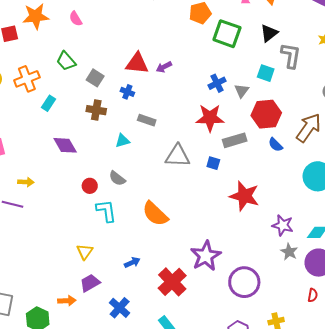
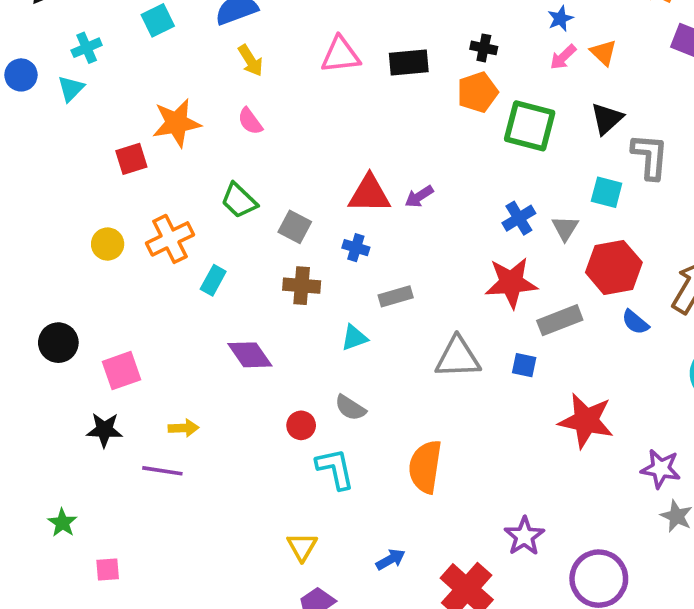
gray rectangle: (147, 120) -> (396, 296), turned -30
orange semicircle: (155, 214) -> (425, 467), turned 60
purple star: (206, 256) -> (524, 536), size x0.7

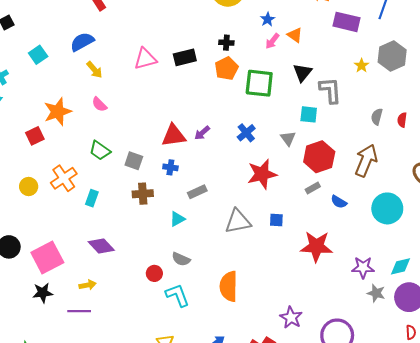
blue cross: (519, 218) -> (246, 133), moved
gray rectangle: (560, 320) -> (313, 188), moved, size x0.6
blue semicircle: (635, 322) -> (339, 202), moved
purple diamond: (250, 355) -> (101, 246), moved
pink square: (121, 371) -> (47, 257), size x1.4

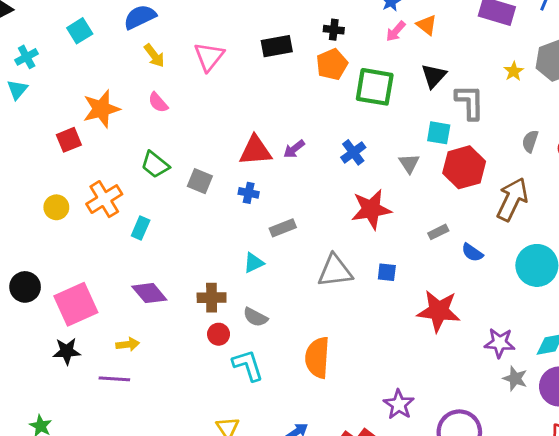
pink triangle: (145, 59) -> (209, 57), moved, turned -40
red hexagon: (319, 157) -> (464, 167), moved
brown cross: (143, 194) -> (212, 298), moved

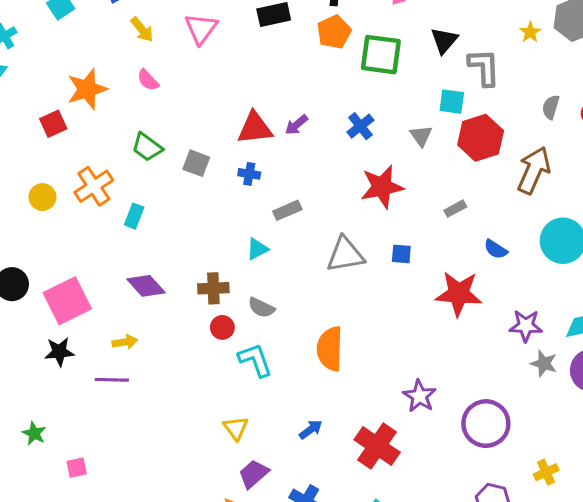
blue semicircle: (472, 253) -> (496, 249), moved

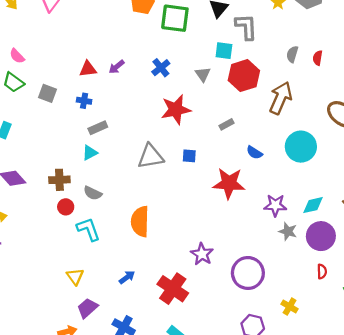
pink semicircle: (148, 80) -> (17, 56), moved
red triangle: (255, 128) -> (88, 69), size x0.7
gray rectangle: (287, 210) -> (98, 128), moved
yellow cross: (546, 472) -> (290, 306), turned -35

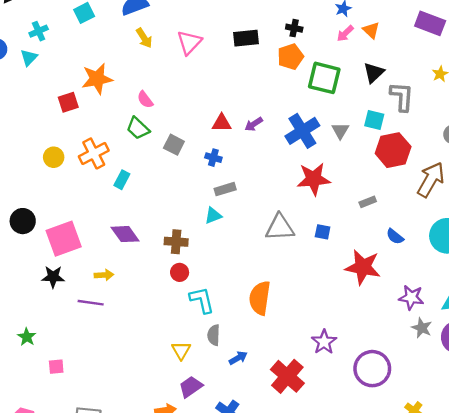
blue cross: (161, 68) -> (302, 131), size x1.6
gray triangle: (203, 74) -> (340, 131), moved
gray semicircle: (93, 193) -> (214, 335), moved, turned 60

